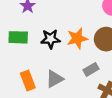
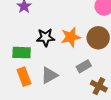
green rectangle: (18, 37) -> (22, 53), moved

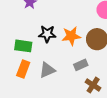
orange rectangle: (24, 77) -> (23, 69), turned 36

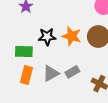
orange star: (71, 36) -> (72, 36), turned 30
gray rectangle: (81, 65) -> (72, 72), moved

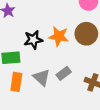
gray triangle: (51, 73) -> (42, 77), turned -42

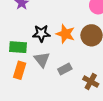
gray triangle: (42, 77) -> (42, 60), moved

